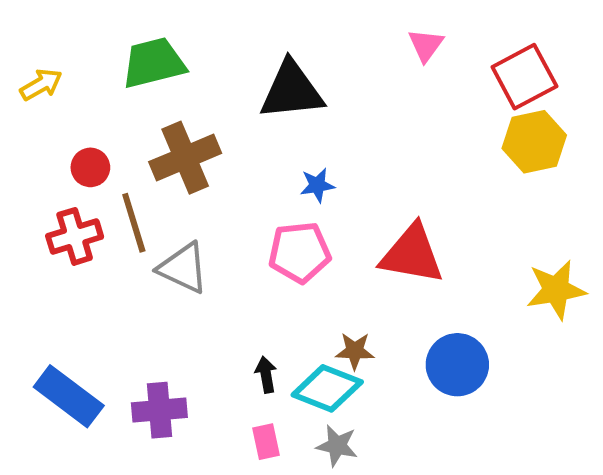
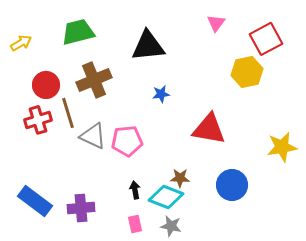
yellow hexagon: (534, 142) -> (247, 72), moved
red circle: (90, 167) -> (46, 85), size x1.4
pink pentagon: (300, 252) -> (127, 141), moved

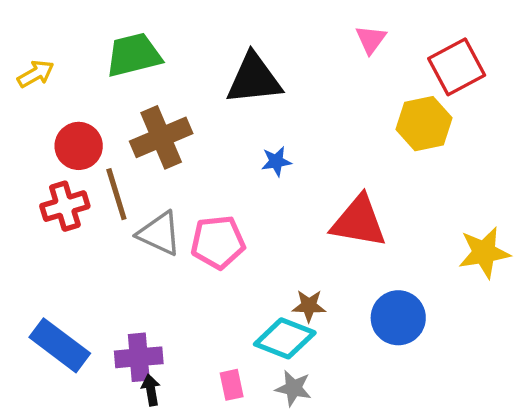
black arrow: (135, 190) -> (151, 390), moved

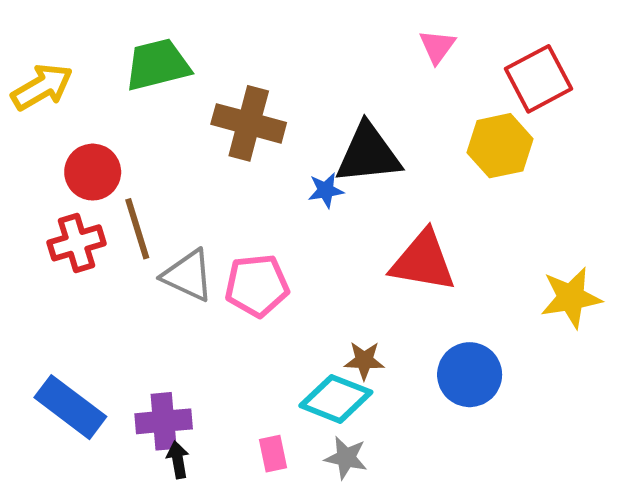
yellow arrow: (36, 74) -> (42, 87), size x1.4
black triangle: (254, 79) -> (368, 154), moved
brown cross: (161, 137) -> (249, 123), moved, turned 38

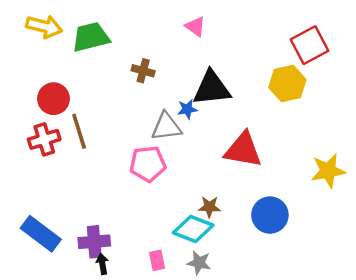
pink triangle: (437, 46) -> (195, 27), moved, turned -30
yellow arrow: (42, 87) -> (44, 27), moved, turned 44
brown cross: (249, 123) -> (143, 71), size x0.6
gray triangle: (188, 275) -> (166, 127), moved, turned -32

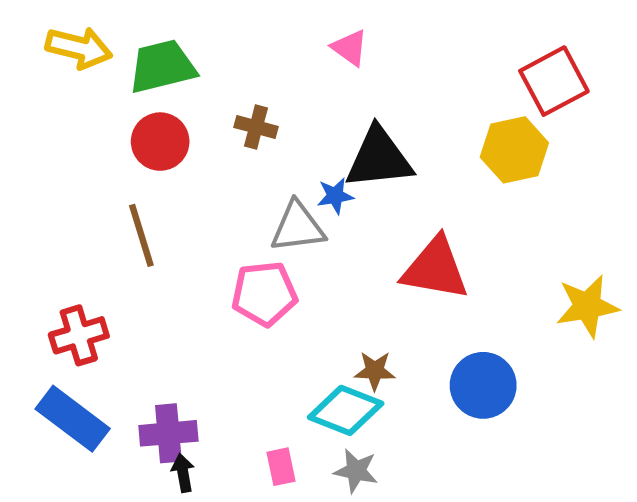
red circle: (54, 99) -> (160, 142), moved
red cross: (44, 139) -> (79, 335), moved

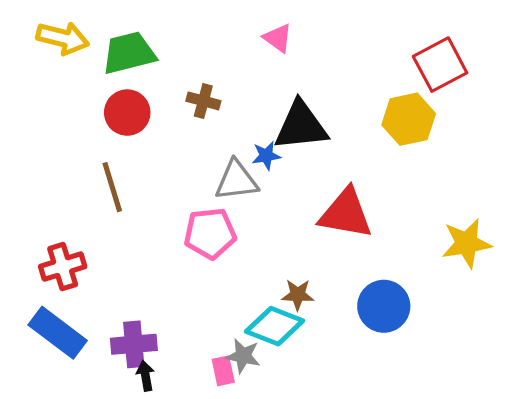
gray star: (356, 471) -> (243, 356), moved

